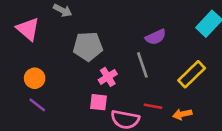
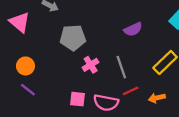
gray line: (142, 65) -> (121, 67), moved
pink square: (98, 102) -> (78, 99), moved
red line: (153, 106) -> (131, 91), turned -35

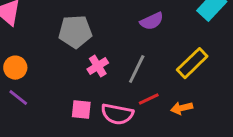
gray line: (121, 67) -> (137, 69), turned 45

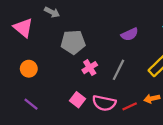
purple line: (18, 98) -> (31, 104), moved
red line: (149, 99) -> (130, 106), moved
pink square: (81, 110) -> (78, 100), turned 32

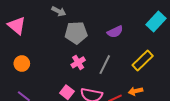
gray arrow: (52, 12) -> (59, 11), moved
gray pentagon: (73, 42) -> (76, 33), moved

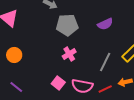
gray line: (105, 65) -> (105, 62), moved

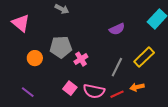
gray pentagon: (67, 25) -> (61, 47), moved
orange circle: (14, 55) -> (35, 58), moved

